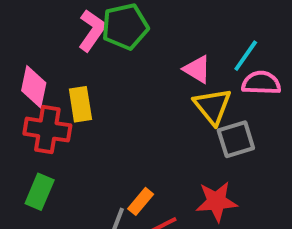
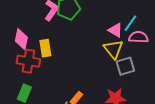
pink triangle: (197, 69) -> (115, 30), moved

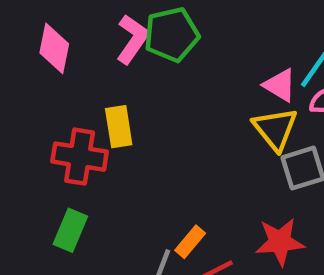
pink diamond: (21, 39) -> (54, 48), moved

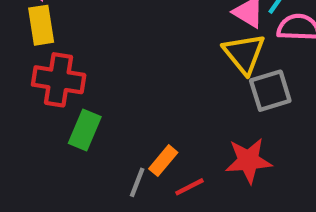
yellow rectangle: (119, 127) -> (41, 25), moved
green rectangle: (70, 230) -> (85, 130), moved

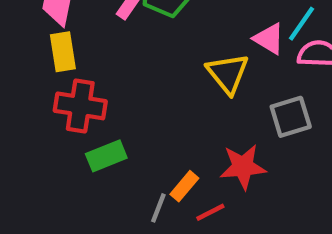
yellow triangle: (244, 54) -> (228, 73), moved
green rectangle: (85, 130) -> (106, 156), turned 45
red star: (248, 161) -> (243, 167), moved

